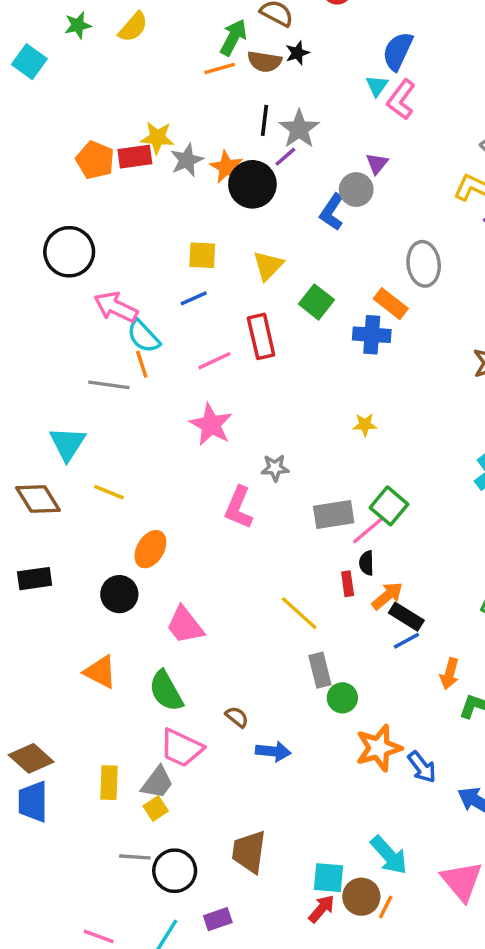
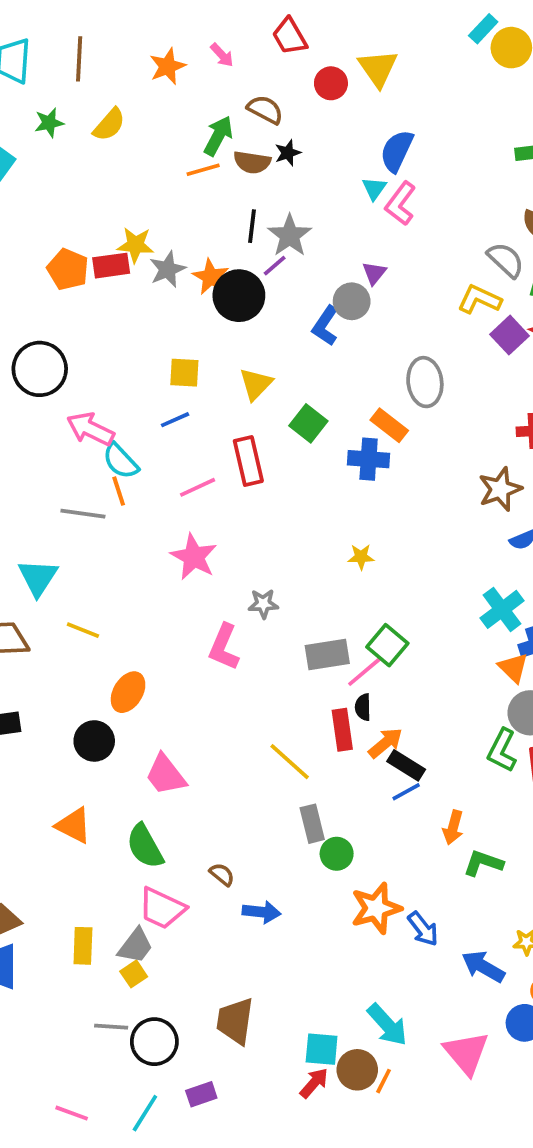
red rectangle: (348, 584) -> (342, 730), size x1.5

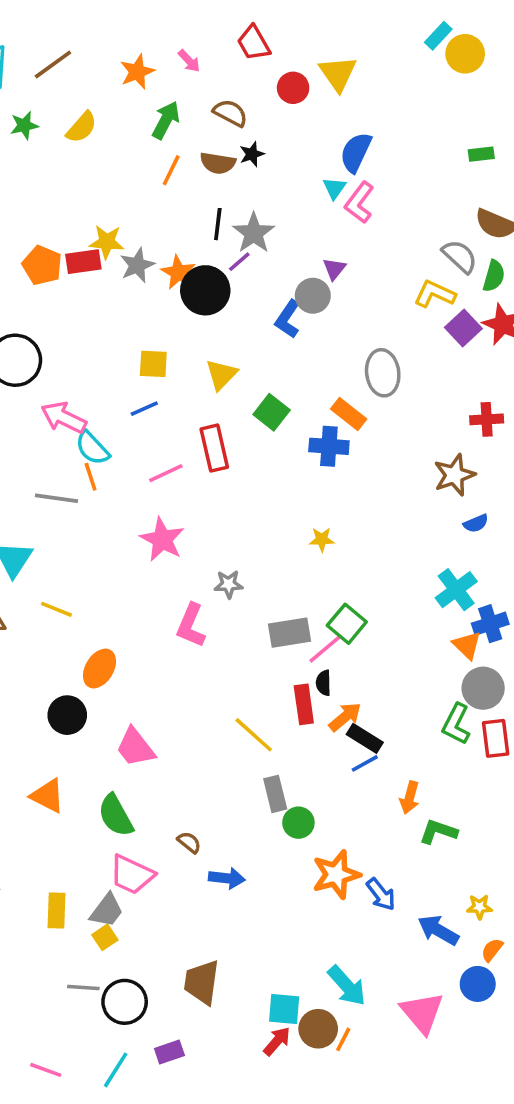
brown line: (79, 59) -> (53, 65), turned 51
green arrow: (218, 136) -> (166, 120), moved
orange line: (203, 170) -> (171, 170), turned -48

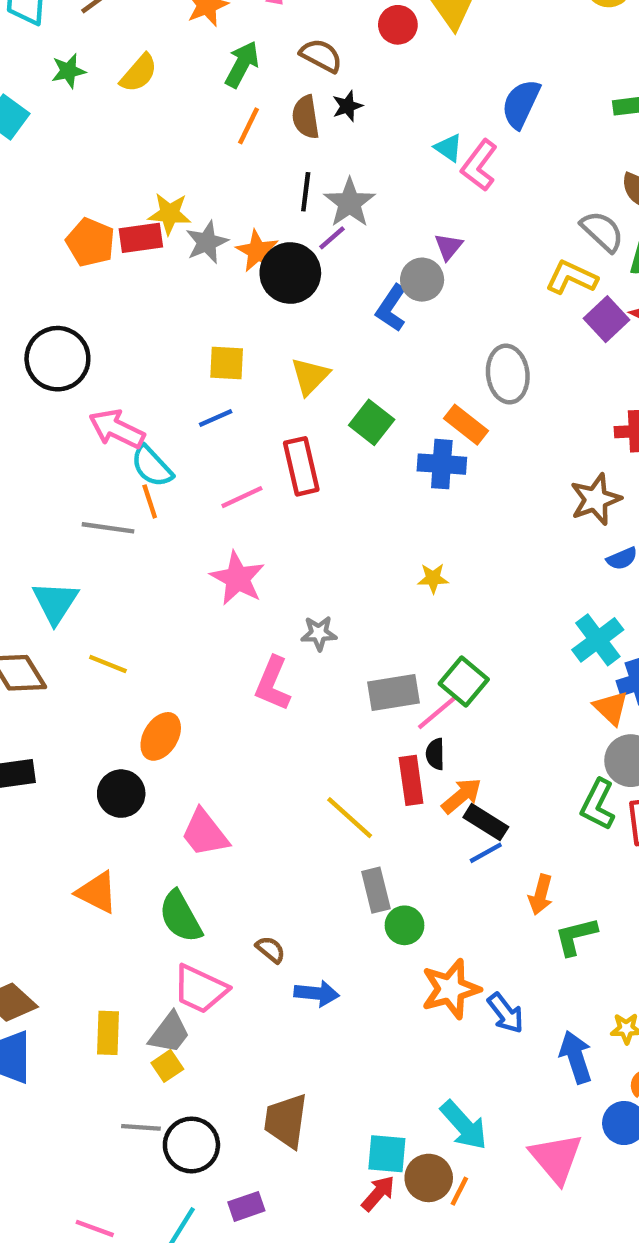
blue semicircle: (356, 152) -> (521, 104), moved
brown semicircle: (218, 163) -> (306, 117), turned 72
cyan triangle: (334, 188) -> (448, 148), turned -30
green L-shape: (438, 832) -> (576, 936), turned -33
blue arrow: (438, 930) -> (576, 1057), turned 42

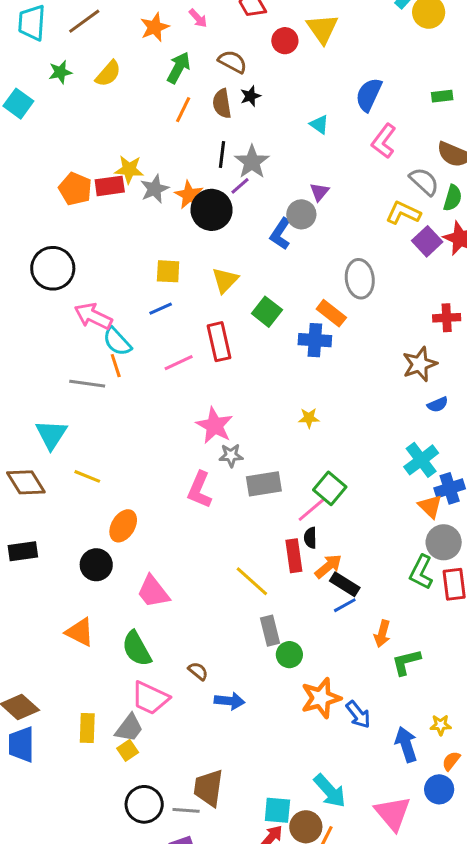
pink L-shape: (479, 165) -> (384, 141), moved
pink star: (238, 578) -> (215, 426), moved
gray rectangle: (394, 693) -> (264, 484), moved
gray line: (141, 1127) -> (186, 810), moved

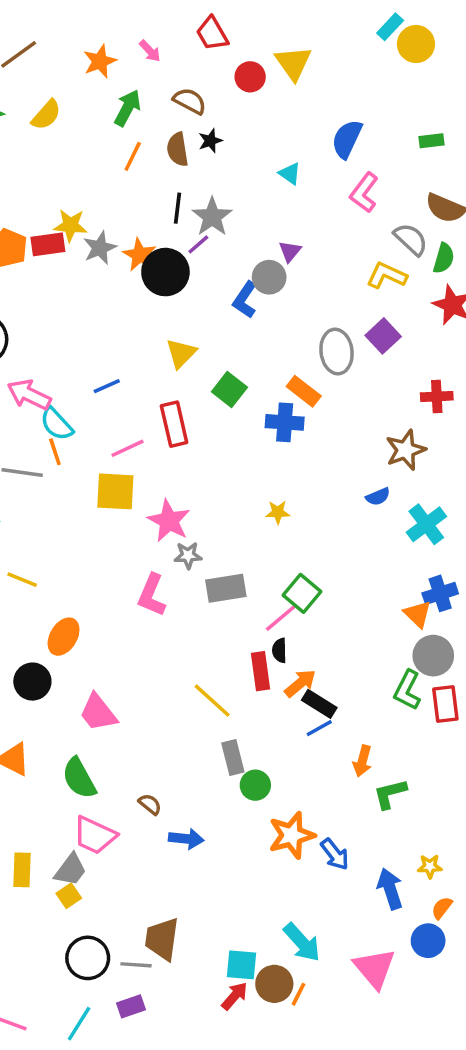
purple square: (427, 241) -> (383, 336), moved
yellow square: (168, 271) -> (115, 491), moved, size x1.4
blue semicircle: (438, 405) -> (378, 497), moved
cyan cross: (421, 460) -> (426, 524), moved

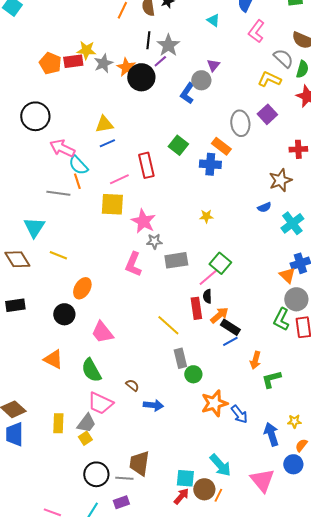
yellow triangle: (181, 353) -> (104, 124), moved, turned 36

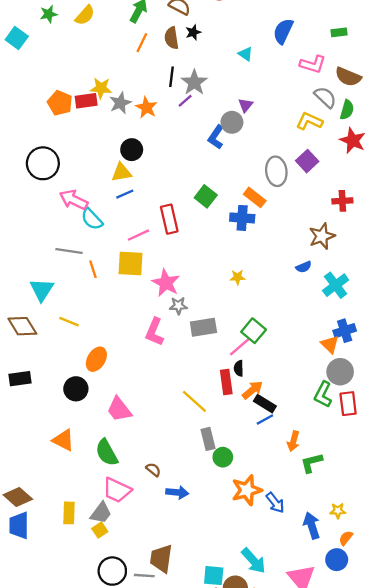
pink L-shape: (256, 31) -> (313, 64), moved, turned -110
black circle: (141, 77) -> (132, 150), moved, size x0.7
orange line: (77, 181) -> (93, 269), moved

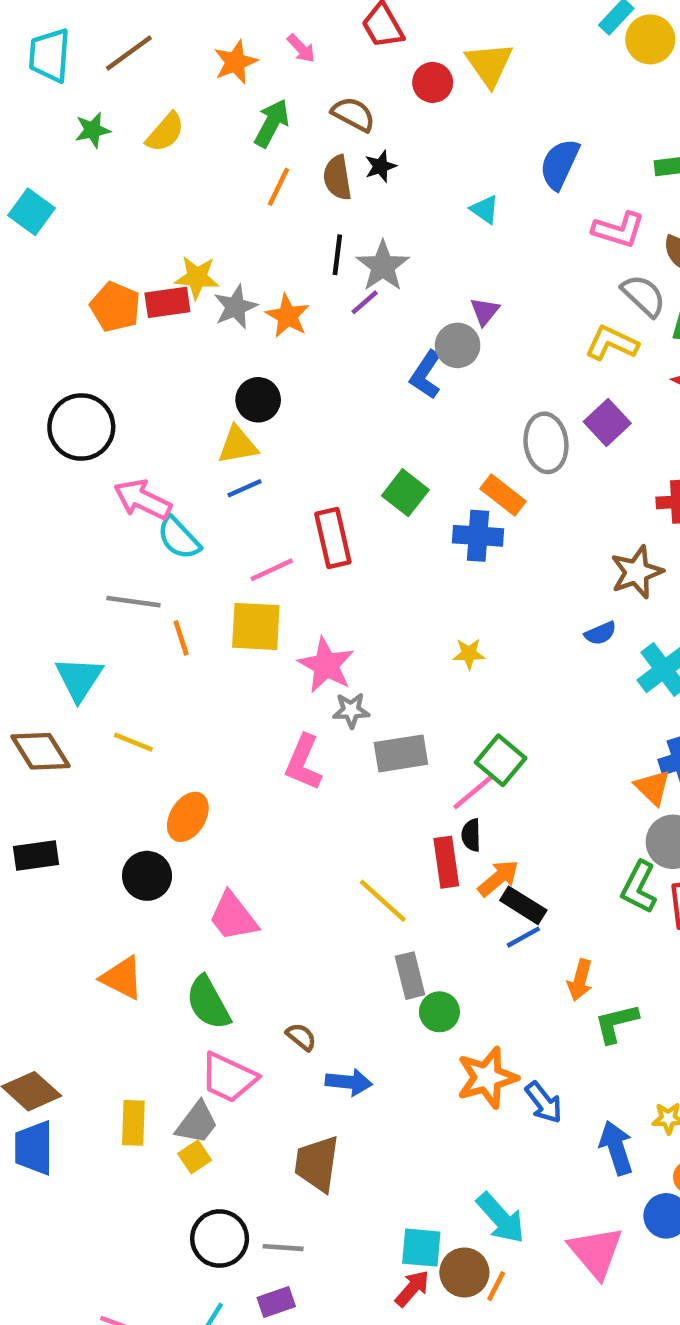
cyan square: (17, 38) -> (31, 212), moved
brown trapezoid: (161, 558) -> (317, 1164), moved

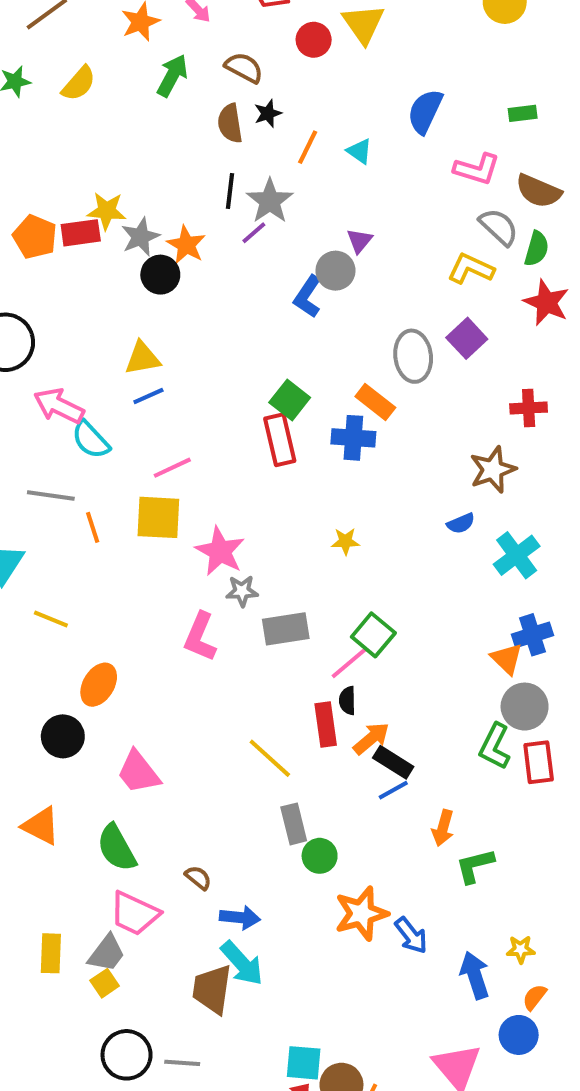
orange line: (279, 187) -> (308, 147), moved
black circle: (258, 400) -> (160, 275), moved
red rectangle: (333, 538) -> (280, 440), moved
cyan arrow: (501, 1218) -> (242, 963), moved

